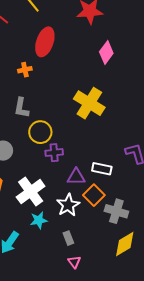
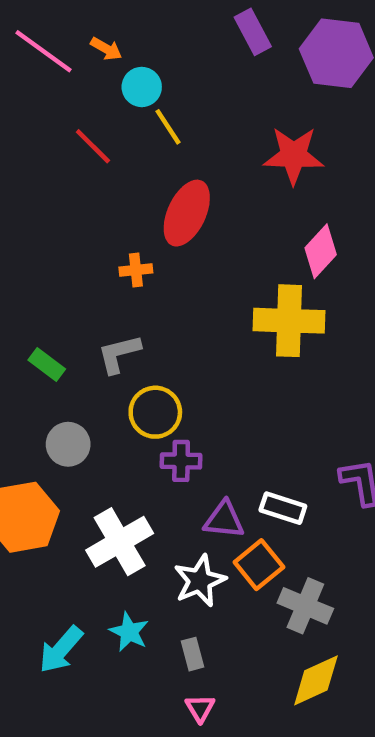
yellow cross: (89, 103) -> (289, 321), moved, turned -36
gray L-shape: (21, 108) -> (119, 354), turned 60
cyan star: (39, 220) -> (129, 632), moved, turned 30

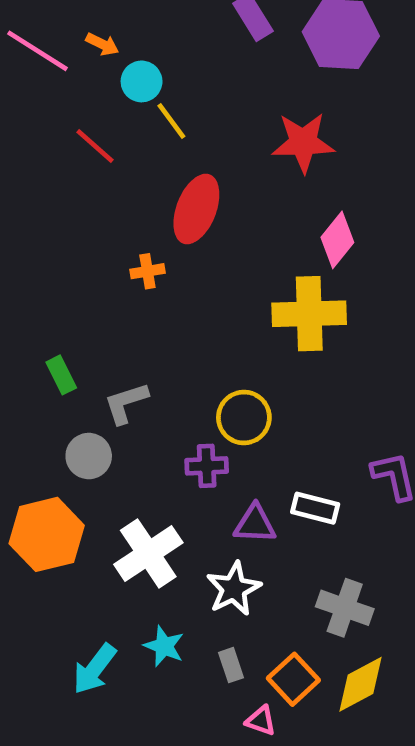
gray L-shape: (119, 354) -> (126, 403), moved
green rectangle: (47, 365) -> (61, 375), turned 30
yellow circle: (155, 412) -> (244, 418), moved
orange square: (259, 565) -> (293, 679), moved
pink triangle: (200, 708) -> (261, 721), moved, turned -36

